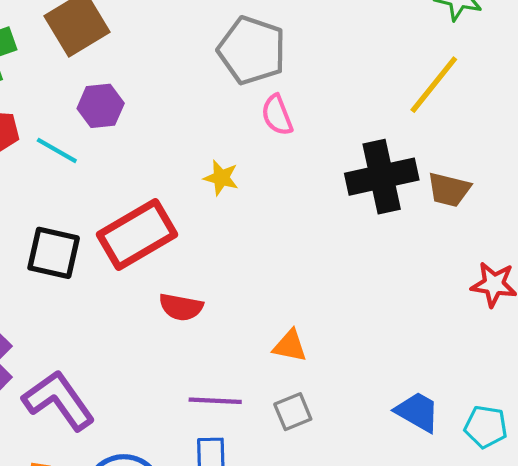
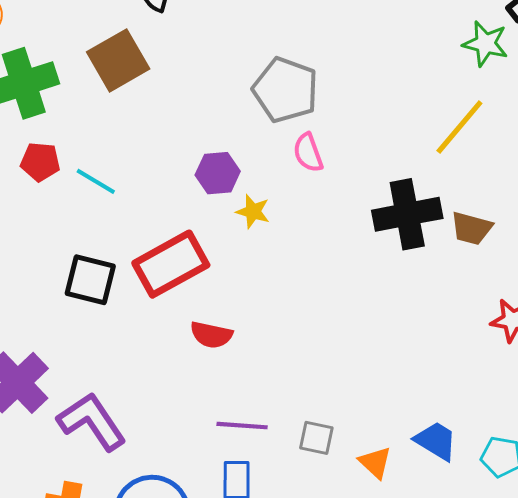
purple hexagon: (101, 106) -> (218, 173), moved
orange triangle: (290, 346) -> (375, 462), moved, turned 30
gray square: (293, 412) -> (316, 438), turned 33

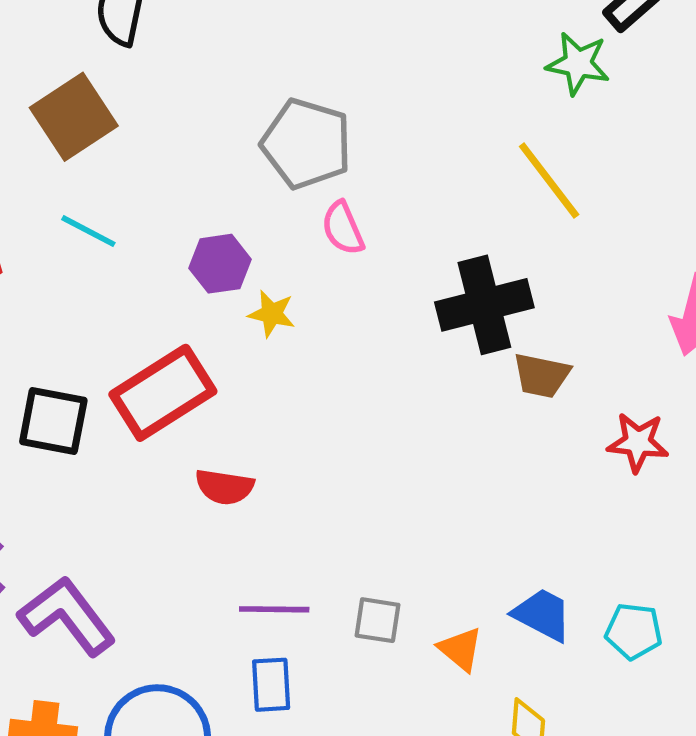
yellow line: (459, 127) -> (549, 181), turned -74
cyan line: (96, 181) -> (88, 231), moved
brown trapezoid: (471, 228) -> (541, 375), moved

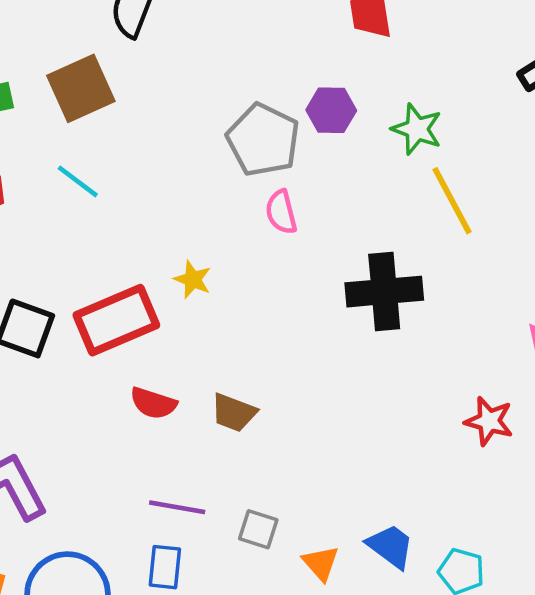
green star: (578, 64) -> (417, 129), moved
purple hexagon: (220, 264) -> (331, 110), moved
yellow star: (272, 314) -> (193, 279), moved
brown trapezoid: (541, 375) -> (234, 413), moved

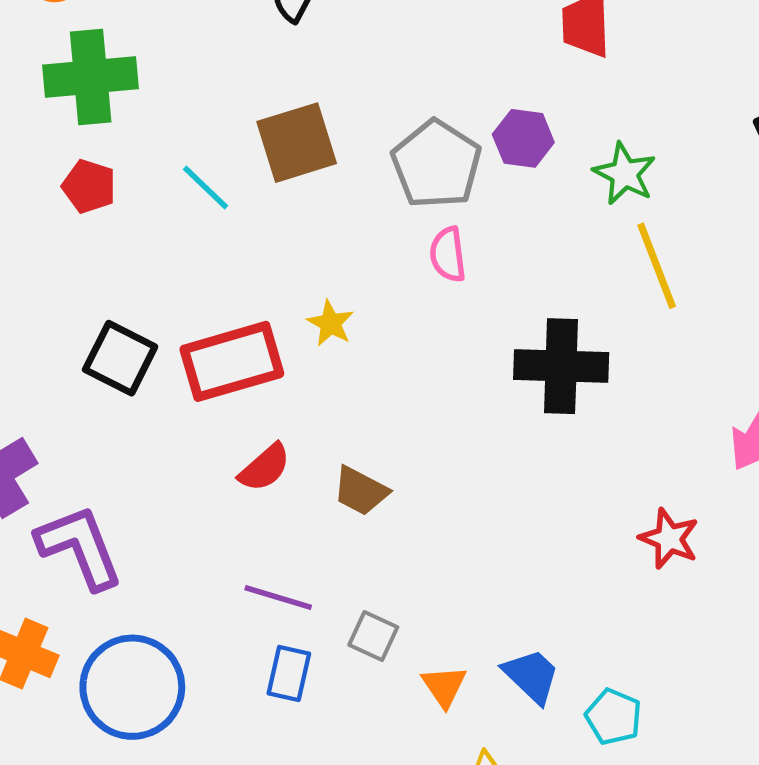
brown square: (81, 88) -> (297, 143), moved
red semicircle: (153, 403) -> (265, 468), turned -66
blue rectangle: (165, 567) -> (289, 674), moved

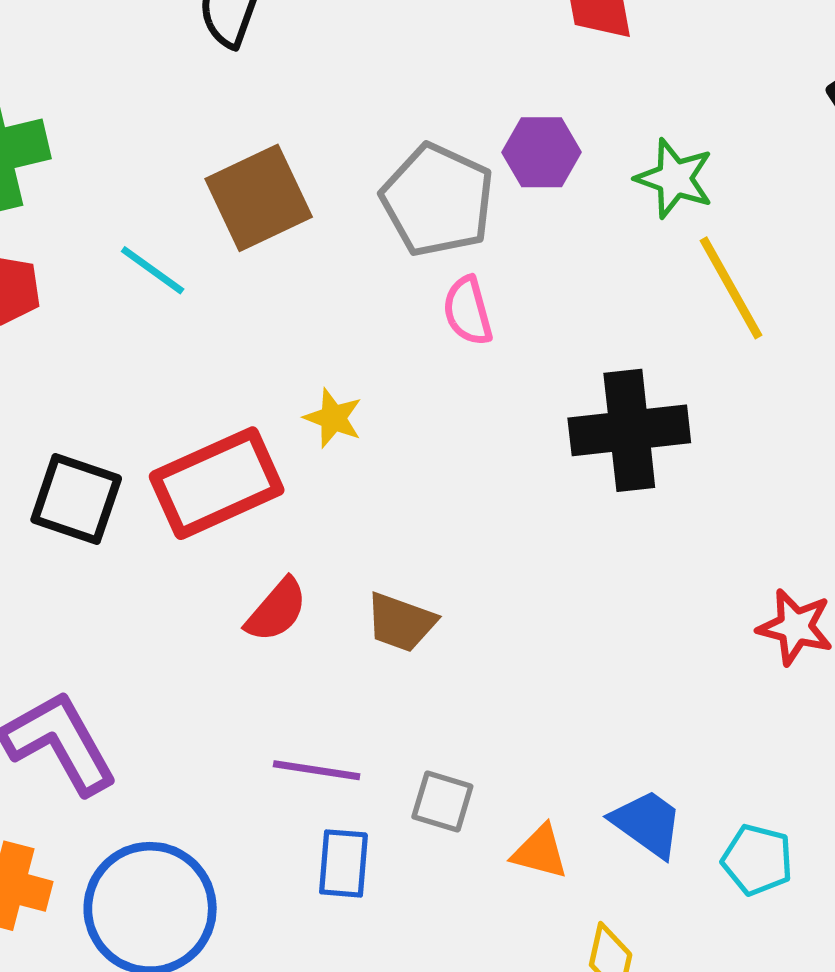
orange triangle: (444, 686) -> (540, 852), turned -33

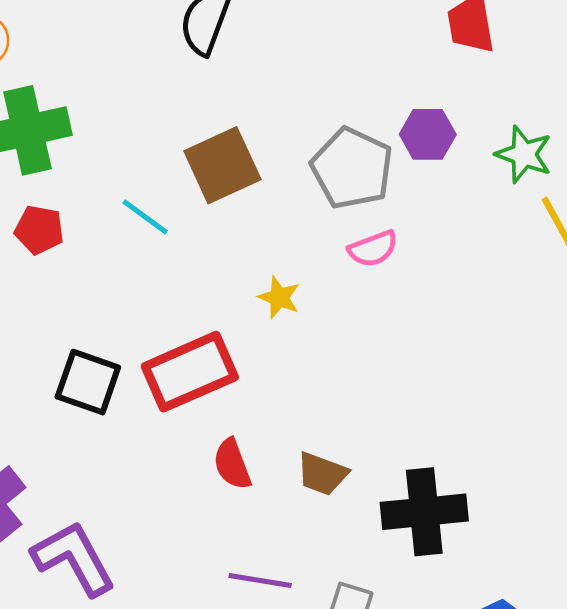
pink semicircle: (468, 311) -> (373, 249), turned -96
yellow star: (333, 418) -> (279, 297), moved
black cross: (629, 430) -> (424, 512), moved
red semicircle: (276, 610) -> (232, 464), turned 118

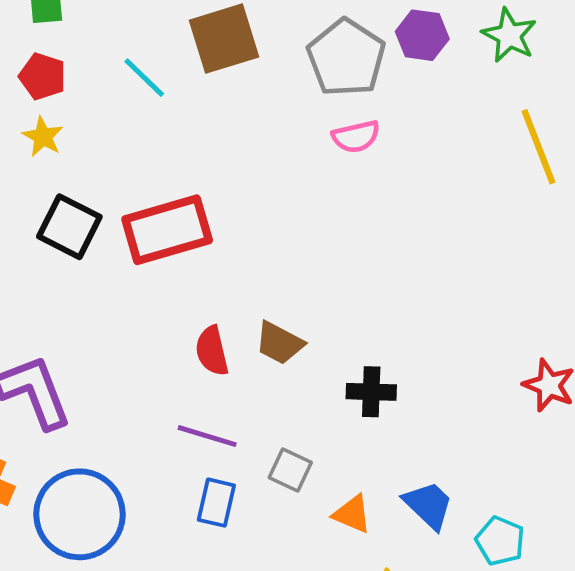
green star: (524, 154) -> (509, 35), moved
yellow star: (279, 297) -> (43, 137), moved
red semicircle: (232, 464) -> (212, 351), moved
black cross: (424, 512) -> (371, 392), size x0.6

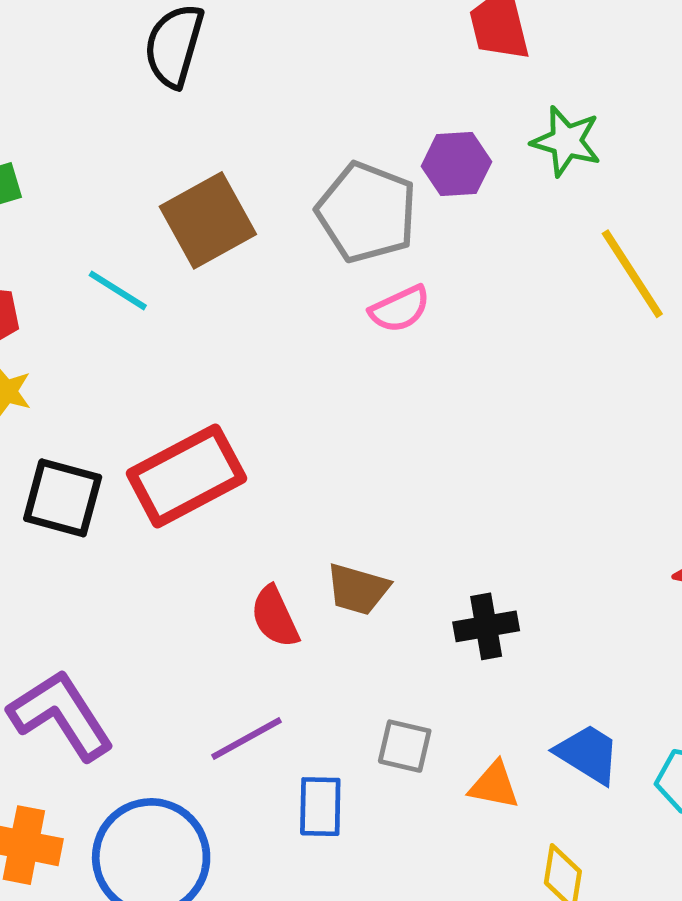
purple line: (207, 436) -> (247, 738), moved, turned -34

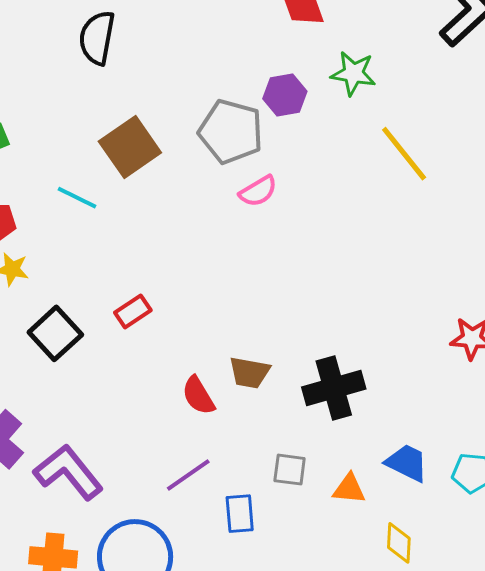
red rectangle: (186, 476) -> (133, 311), size x0.5
black square: (63, 498) -> (55, 333), turned 38
black cross: (486, 626) -> (334, 388), size x1.5

